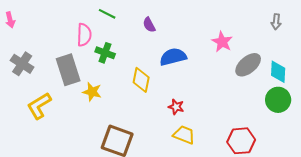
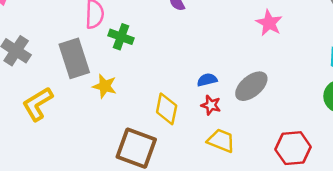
blue semicircle: (173, 57) -> (207, 80), moved, size x0.6
gray ellipse: (248, 65) -> (251, 86), moved
yellow diamond: (141, 80) -> (167, 109), moved

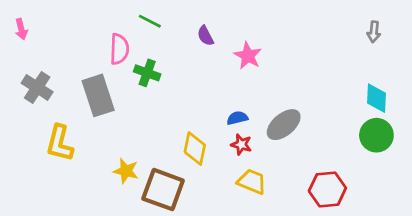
pink star: (269, 23) -> (248, 56), moved
yellow star: (105, 86) -> (126, 171), moved
yellow L-shape: (38, 104) -> (60, 143), turned -45

